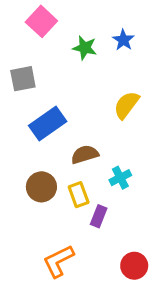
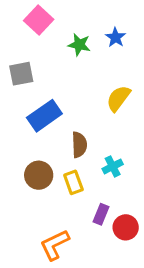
brown semicircle: (85, 154) -> (79, 145), turned 105
purple rectangle: (99, 216) -> (101, 214), moved
red circle: (134, 266) -> (126, 227), moved

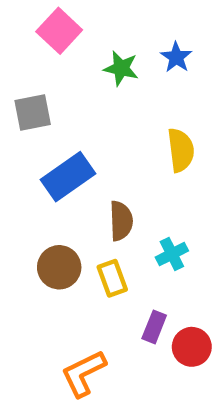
yellow semicircle: (118, 98) -> (181, 150), turned 136

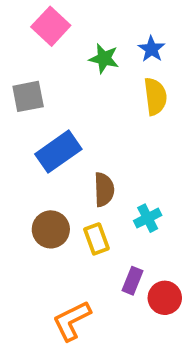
yellow semicircle: (181, 150) -> (155, 96), moved

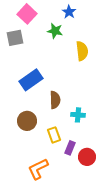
blue star: (151, 49) -> (69, 12), moved
gray square: (28, 96) -> (15, 38), moved
cyan cross: (148, 218) -> (78, 115), turned 32
yellow rectangle: (96, 239) -> (54, 135), moved

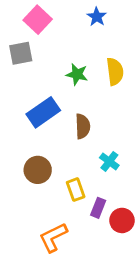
green star: (55, 31) -> (77, 74), moved
brown semicircle: (55, 100) -> (83, 126), moved
cyan cross: (78, 115) -> (109, 161), turned 32

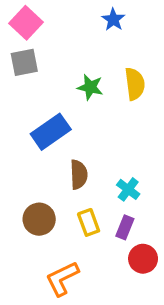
pink square: (38, 20) -> (26, 23), moved
brown semicircle: (83, 126) -> (79, 175), moved
brown circle: (38, 170) -> (39, 219), moved
purple rectangle: (98, 208) -> (125, 227), moved

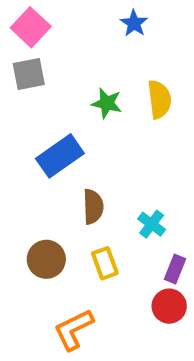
purple rectangle: (125, 227) -> (175, 269), moved

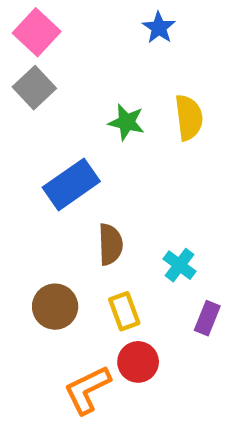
gray square: (29, 74) -> (34, 88), turned -32
red circle: (169, 306) -> (138, 362), moved

